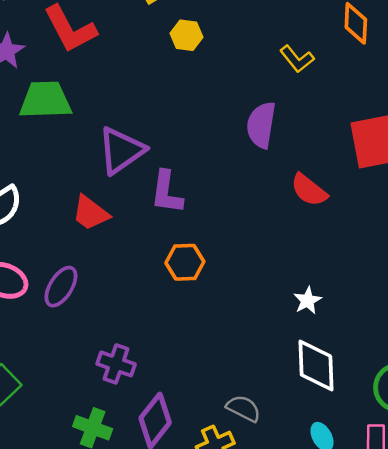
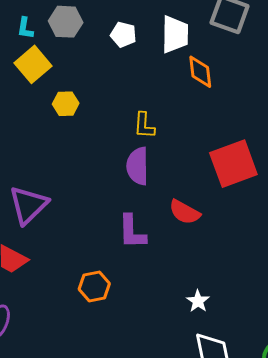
yellow L-shape: (297, 59) -> (144, 125), moved, turned 52
purple L-shape: (167, 192) -> (132, 232), moved

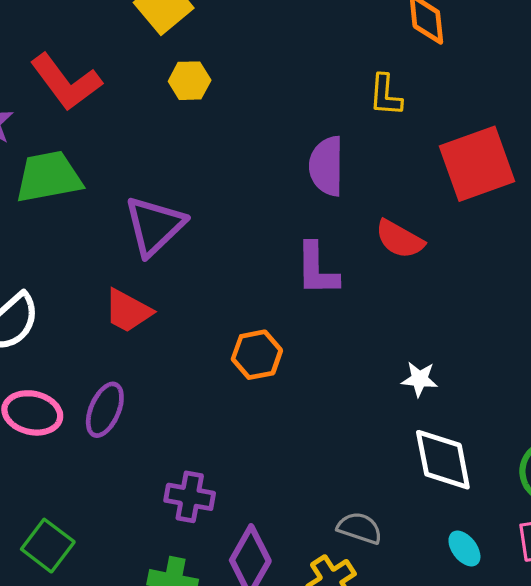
yellow hexagon: (66, 104) -> (190, 81), moved
yellow L-shape: (144, 125) -> (386, 95), moved
white star: (198, 301) -> (419, 379), turned -30

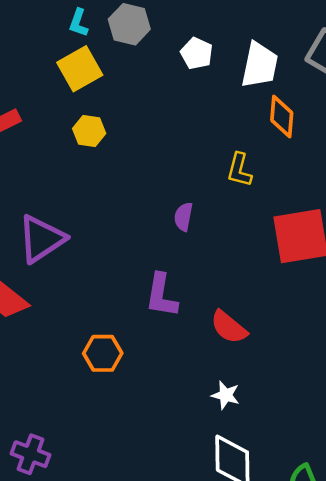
purple semicircle: (327, 166) -> (183, 217), size x0.6
red semicircle: (400, 239) -> (229, 327), moved

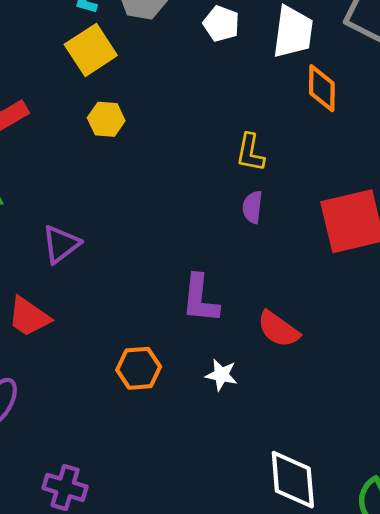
yellow L-shape: (239, 170) -> (250, 153), moved
purple semicircle: (183, 217) -> (252, 207), moved
purple triangle: (41, 239) -> (61, 244), size x0.7
white star: (226, 395) -> (221, 375), moved

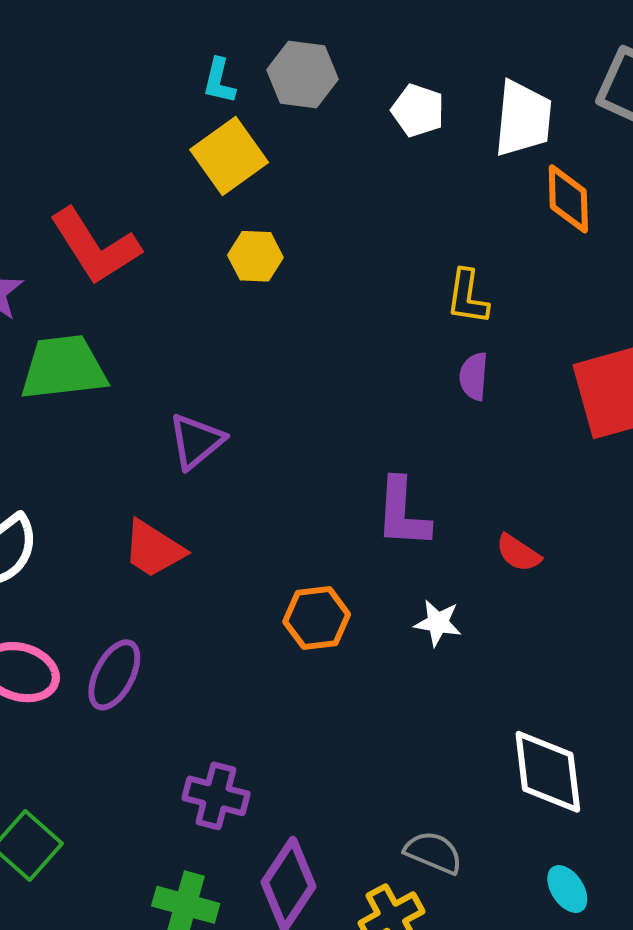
red semicircle: (278, 329) -> (518, 553), size x0.7

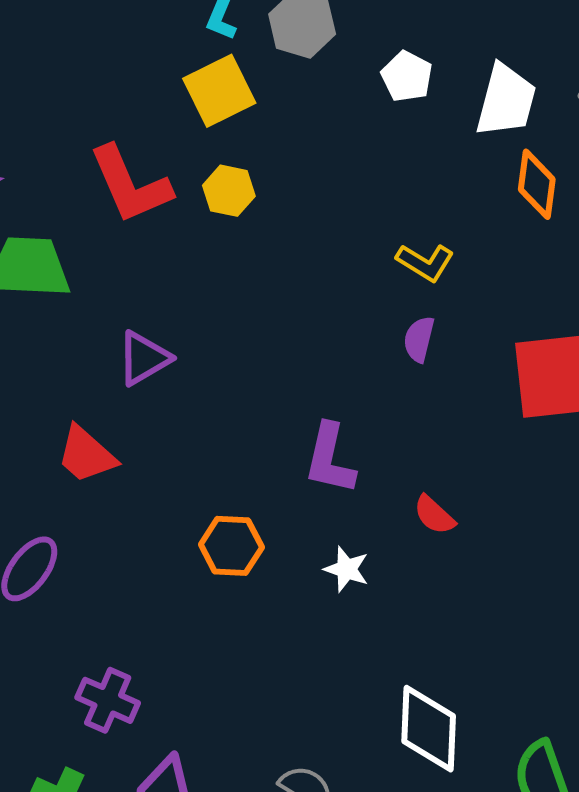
red L-shape: (95, 246) -> (130, 185), moved
yellow L-shape: (467, 297) -> (425, 262), turned -76

